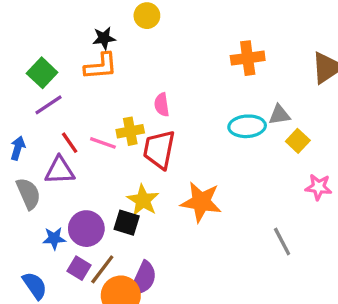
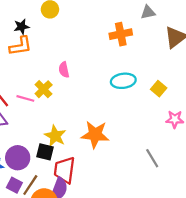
gray triangle: (279, 115) -> (148, 12), moved
yellow cross: (130, 131) -> (44, 89), turned -30
red trapezoid: (159, 150) -> (64, 170), moved

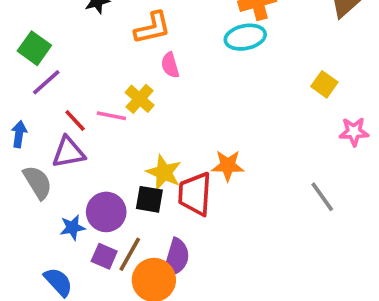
orange L-shape: (21, 46) -> (152, 28), moved
cyan ellipse: (123, 81) -> (245, 37), moved
orange star: (95, 135) -> (228, 166), size x0.7
red trapezoid: (64, 170) -> (195, 194), moved

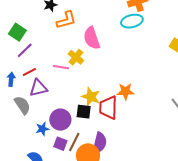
orange L-shape: (152, 28) -> (66, 20), moved
pink semicircle: (170, 65) -> (92, 38), size x1.6
red line: (75, 120) -> (29, 72), moved, turned -72

